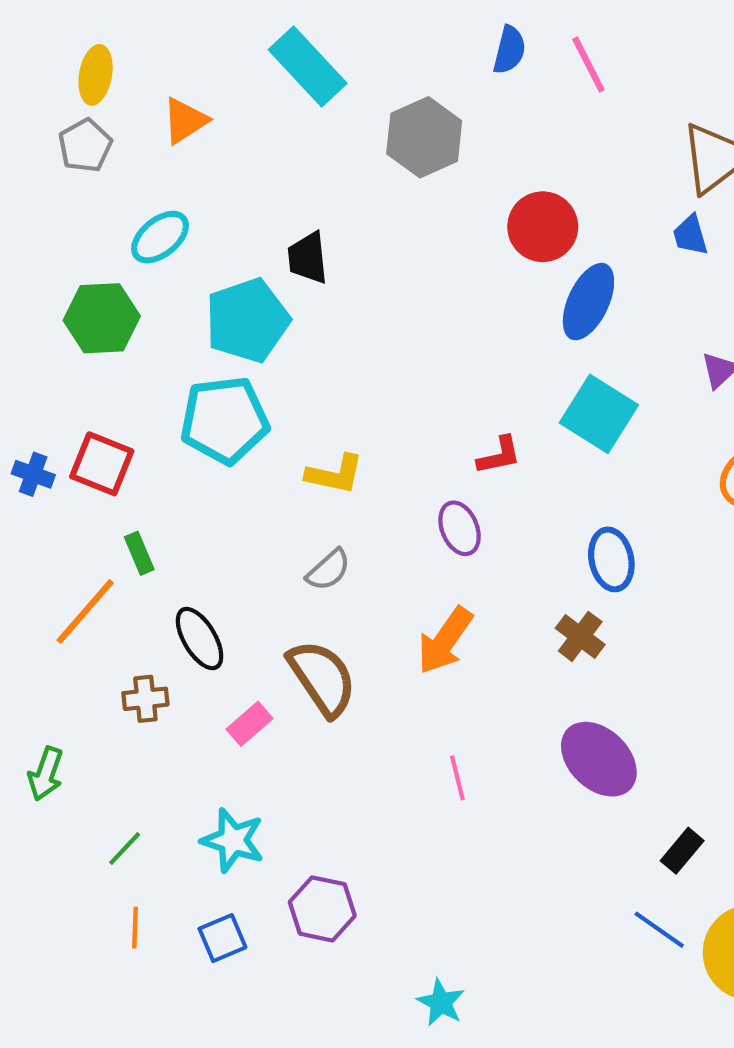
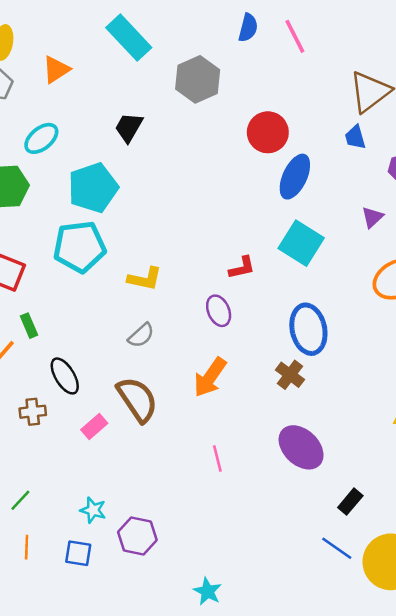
black trapezoid: (308, 258) -> (129, 127), moved, turned 36
blue ellipse: (611, 559) -> (308, 329), size x1.4
cyan star: (233, 840) -> (93, 510), moved, size x0.7
blue square: (222, 938) -> (78, 553), turned 32

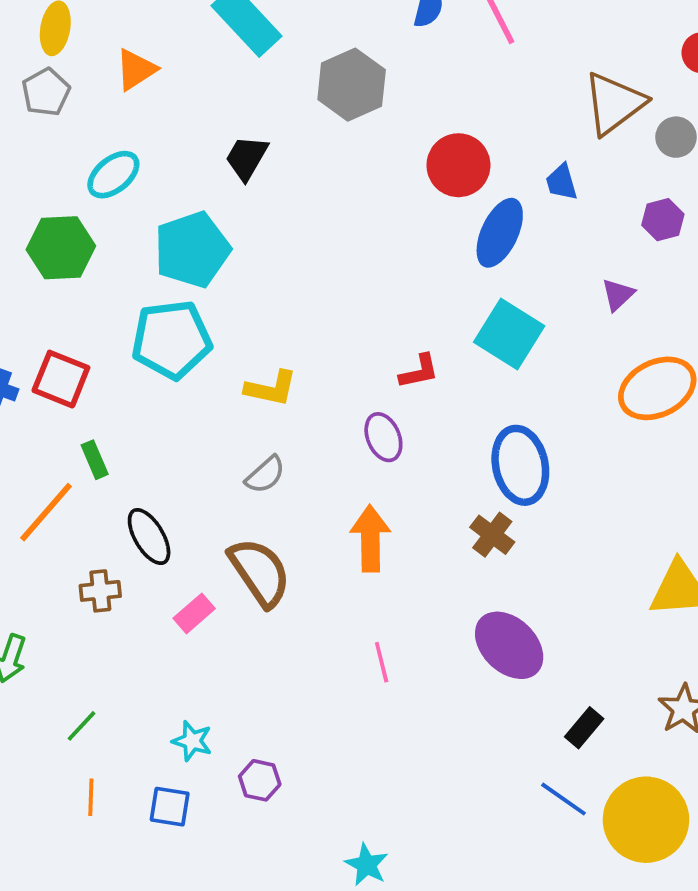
blue trapezoid: (355, 137) -> (562, 182), moved
orange arrow: (210, 377) -> (370, 538), turned 144
purple hexagon: (137, 536) -> (260, 780), size x0.7

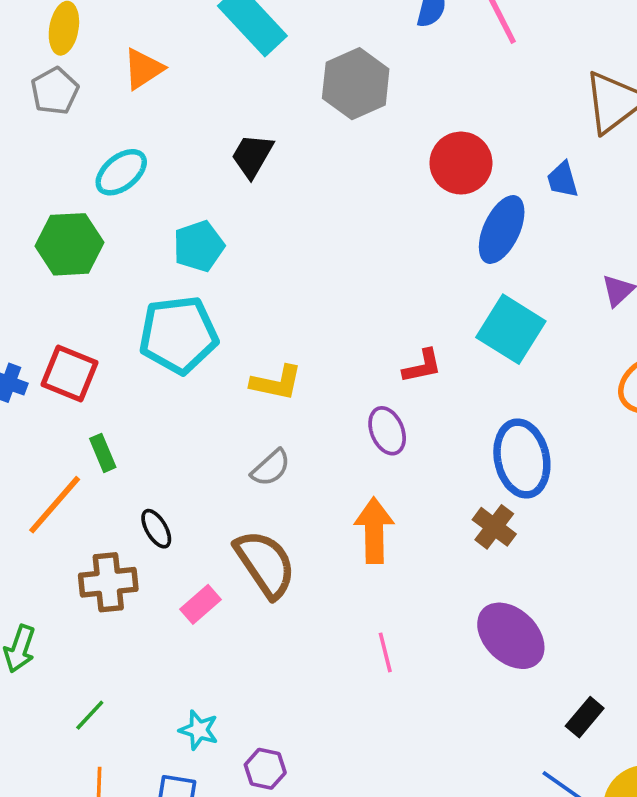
cyan pentagon: (192, 250) -> (199, 246), size x0.7
black ellipse: (149, 537) -> (156, 529), size x0.7
brown cross: (100, 591) -> (108, 582), size x1.4

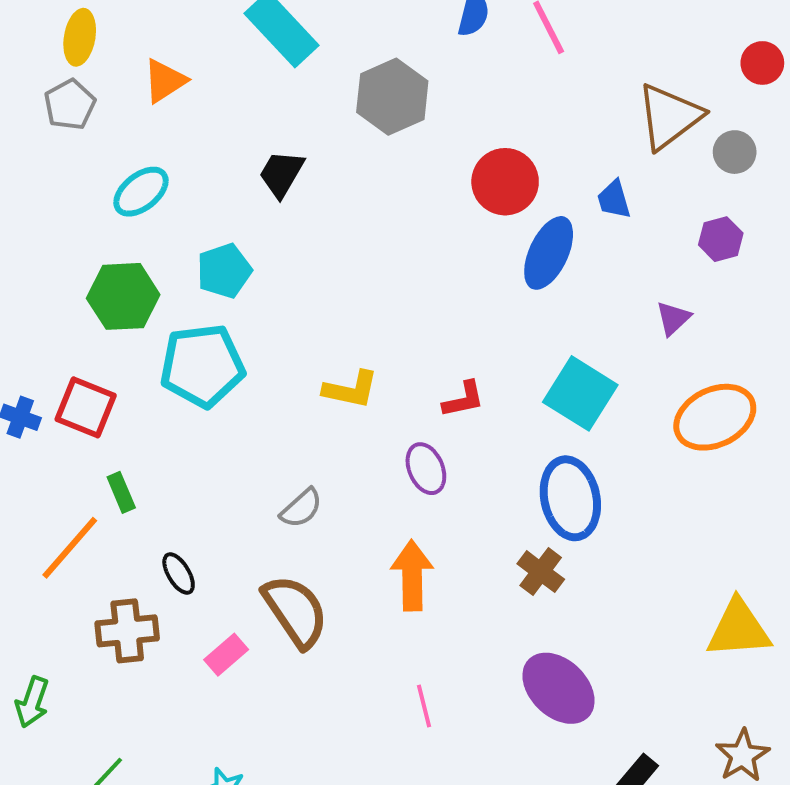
green hexagon: (69, 244) -> (123, 296), moved
cyan square: (511, 329) -> (580, 393), moved
yellow L-shape: (276, 383) -> (351, 389), moved

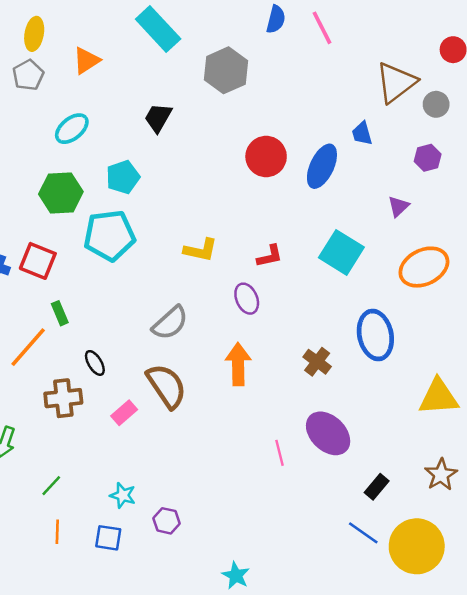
red circle: (505, 182) -> (266, 157), moved
blue ellipse: (570, 498) -> (375, 335), moved
gray semicircle: (301, 508) -> (170, 323), size x1.4
pink line: (424, 706) -> (279, 453), moved

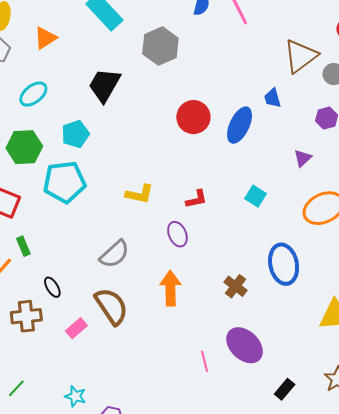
black trapezoid: (158, 118) -> (104, 85), size x1.4
cyan square: (341, 252) -> (256, 196), size x0.6

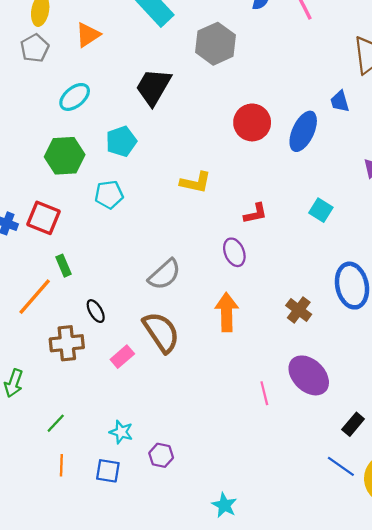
cyan pentagon: (64, 182) -> (109, 195), size x0.6
yellow L-shape: (139, 194) -> (196, 182), moved

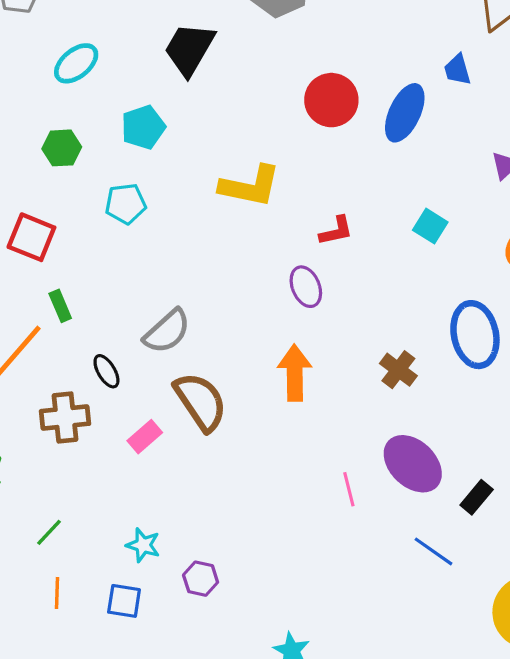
green hexagon: (65, 156) -> (62, 148), size x0.7
yellow L-shape: (196, 182) -> (250, 186), size x1.4
gray semicircle: (164, 274) -> (167, 331), moved
black rectangle: (353, 424) -> (477, 497), moved
blue line: (341, 466) -> (433, 551), moved

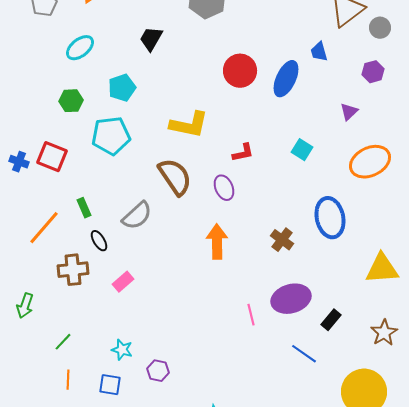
black trapezoid: (189, 49) -> (151, 39), size x0.7
cyan pentagon: (126, 204) -> (111, 136), size x1.5
green rectangle: (60, 306) -> (84, 208), moved
brown semicircle: (201, 402) -> (175, 177), moved
purple ellipse: (413, 464) -> (291, 299), turned -60

